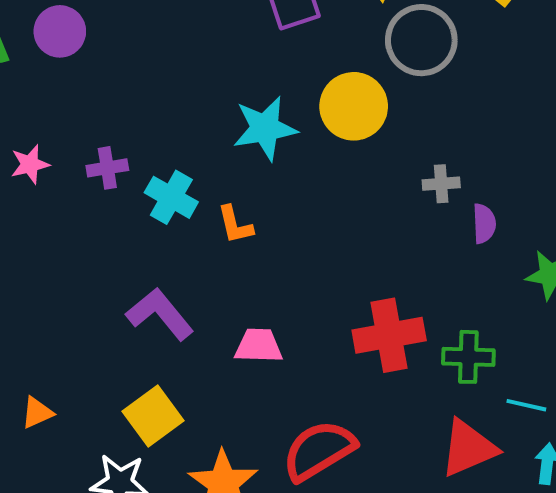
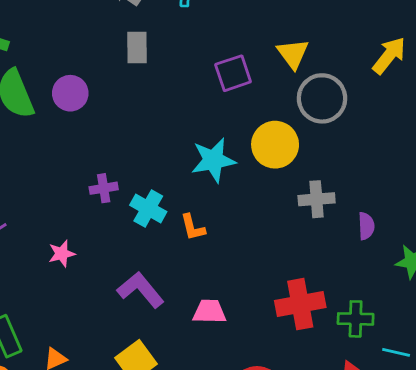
pink star: (30, 164) -> (62, 254), moved
gray cross: (441, 184) -> (317, 199), moved, size x1.4

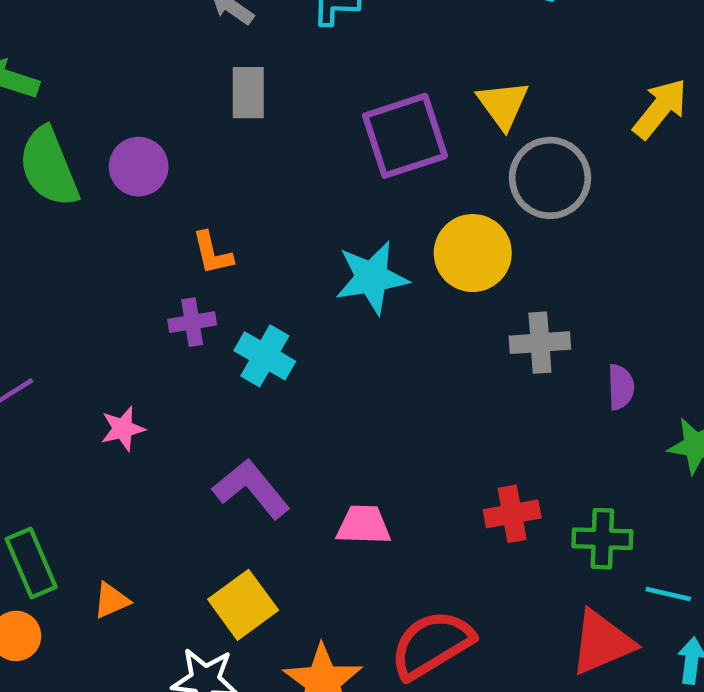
purple square: (233, 73) -> (405, 136), size x1.4
orange L-shape: (193, 227) -> (212, 253), moved
red cross: (300, 304) -> (512, 514), size x0.7

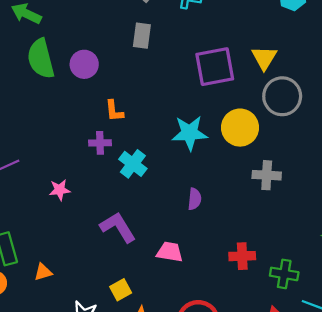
purple semicircle: (621, 387) -> (195, 199), moved
yellow square: (243, 605) -> (121, 290), moved, size x0.7

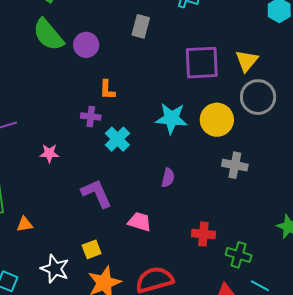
green semicircle: (41, 59) -> (48, 35), turned -33

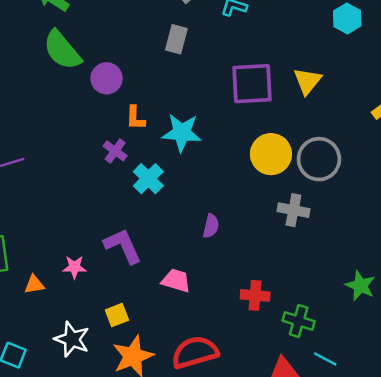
purple circle: (86, 45) -> (107, 78), moved
gray circle: (258, 97) -> (319, 159), moved
purple cross: (91, 117) -> (115, 151), turned 30
cyan star: (171, 118) -> (182, 133), moved
pink star: (49, 153) -> (74, 267), moved

